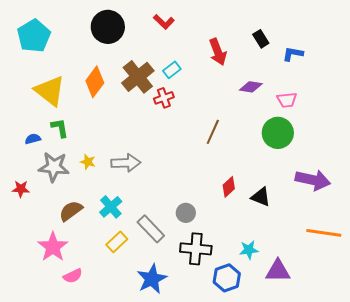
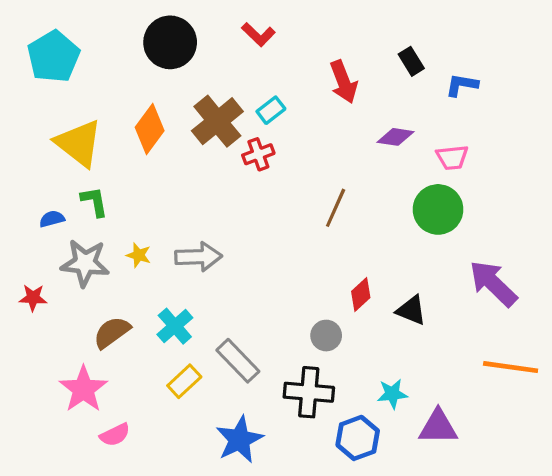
purple arrow: (313, 180) -> (493, 283), turned -148
gray circle: (186, 213) -> (326, 336), moved

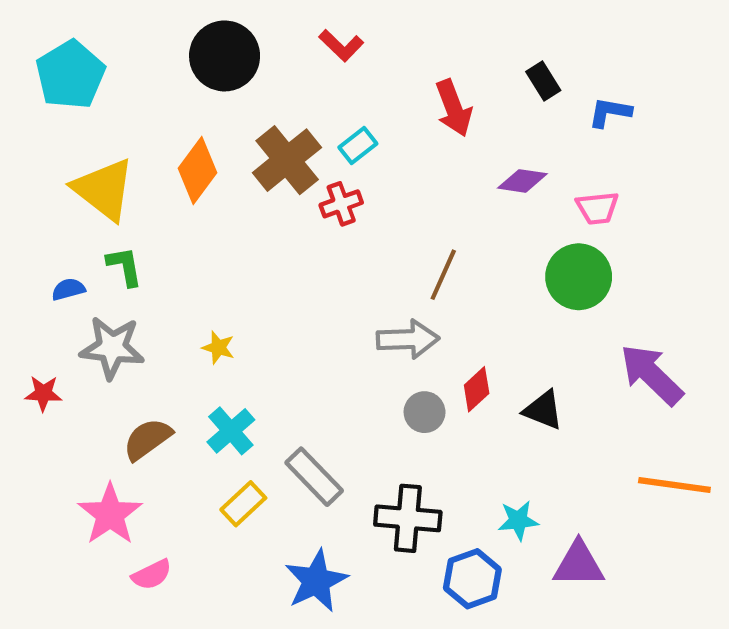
yellow star: (139, 255) -> (218, 348), moved
gray arrow: (198, 257) -> (408, 339), moved
gray circle: (326, 336) -> (425, 412), moved

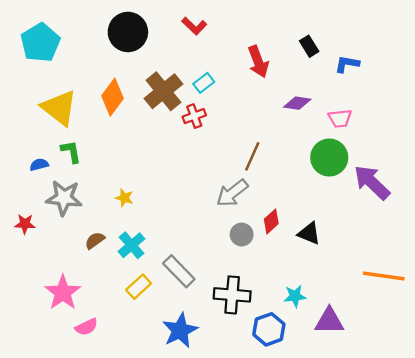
gray arrow: (408, 339) -> (232, 193), turned 144
purple arrow: (652, 375) -> (372, 182), moved
brown semicircle: (147, 439) -> (95, 240), moved, size x0.7

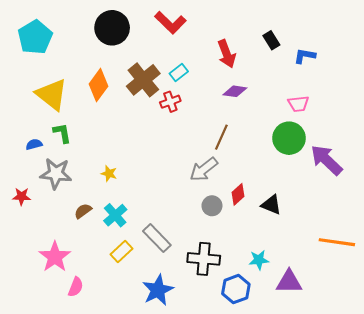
red L-shape: (194, 26) -> (170, 23), size x1.4
purple diamond: (297, 103) -> (235, 91), moved
pink semicircle: (86, 327) -> (76, 287), turned -42

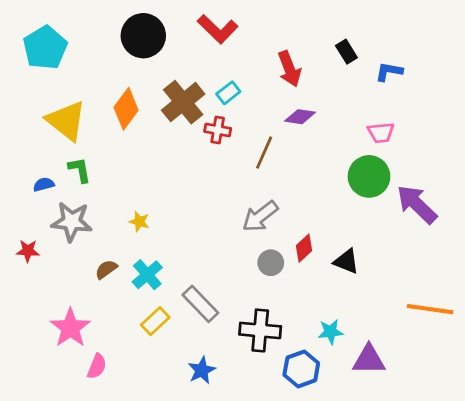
red cross: (170, 102) -> (218, 130), turned 30
brown line: (221, 137) -> (264, 153), moved
blue star: (158, 290) -> (202, 370), size x0.7

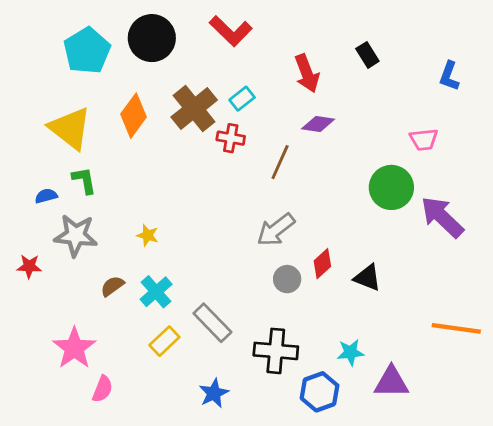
cyan pentagon: (45, 48) -> (87, 51), moved
blue L-shape: (389, 72) -> (449, 76), moved, turned -80
pink trapezoid: (381, 133) -> (424, 140), moved

